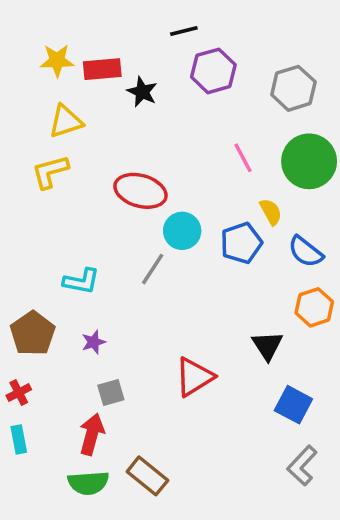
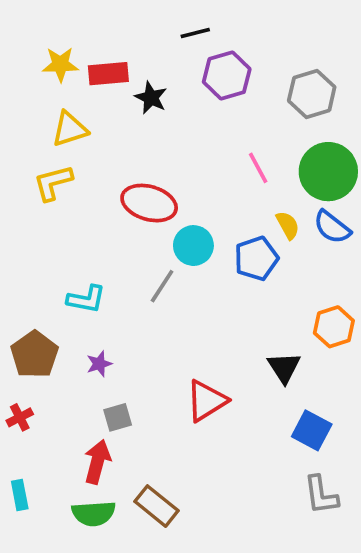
blue semicircle: (306, 252) -> (332, 227), moved
cyan rectangle: (19, 439) -> (20, 495), moved
gray L-shape: (302, 466) -> (321, 495), turned -51

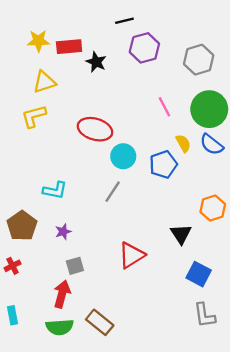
gray line: (162, 286) -> (113, 192), moved

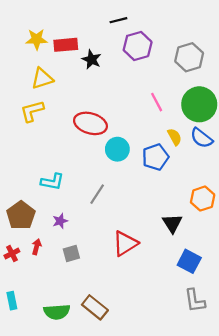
gray line: (113, 192) -> (97, 194), moved
red arrow: (62, 294) -> (37, 247), moved, size x0.6

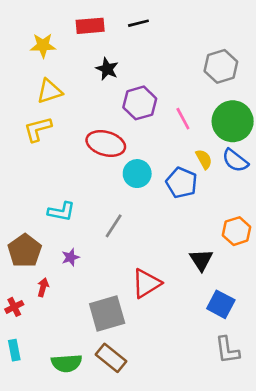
red rectangle: (66, 45) -> (90, 26), moved
purple hexagon: (138, 46) -> (140, 103), moved
blue pentagon: (155, 157) -> (182, 183), turned -30
red cross: (12, 254) -> (14, 307), moved
gray square: (71, 254) -> (107, 313), moved, size x1.8

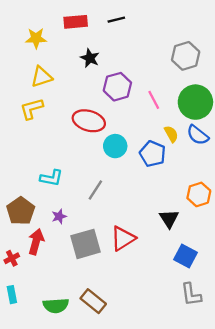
red arrow: (43, 287) -> (36, 242), size x1.6
gray square: (107, 313) -> (86, 244), moved

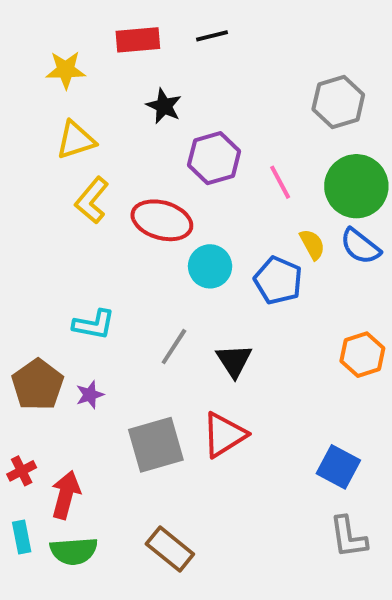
yellow L-shape: (32, 109) -> (92, 200), moved, turned -35
purple star: (59, 216) -> (90, 395), moved
black triangle: (169, 219) -> (234, 361), moved
red arrow: (36, 242) -> (66, 495), moved
green semicircle: (56, 306) -> (74, 551), moved

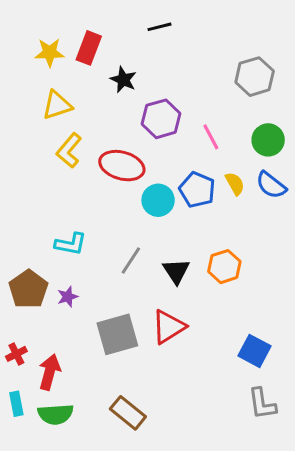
red rectangle: (138, 40) -> (89, 48), moved, turned -64
green circle: (356, 186) -> (268, 140), size x0.7
blue pentagon: (278, 280) -> (197, 190), moved
orange hexagon: (362, 355) -> (224, 267), moved

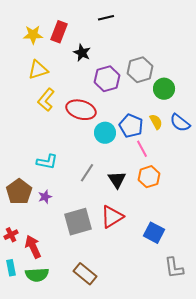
gray hexagon: (255, 77) -> (140, 70), moved
pink line: (211, 137) -> (142, 149), moved
green circle: (268, 140) -> (164, 89), moved
blue square: (255, 351) -> (154, 233), moved
red arrow: (50, 372) -> (33, 247), turned -40

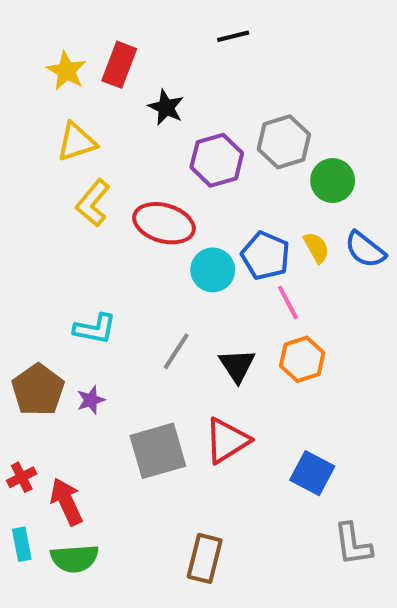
black line: (106, 18) -> (233, 36), moved
yellow star: (33, 35) -> (66, 71), turned 30
brown rectangle: (85, 274) -> (205, 558), moved, turned 65

